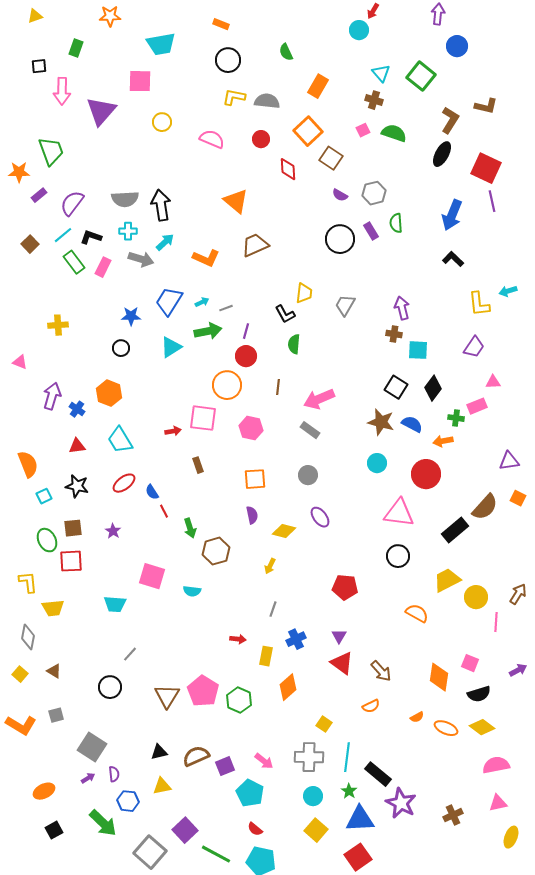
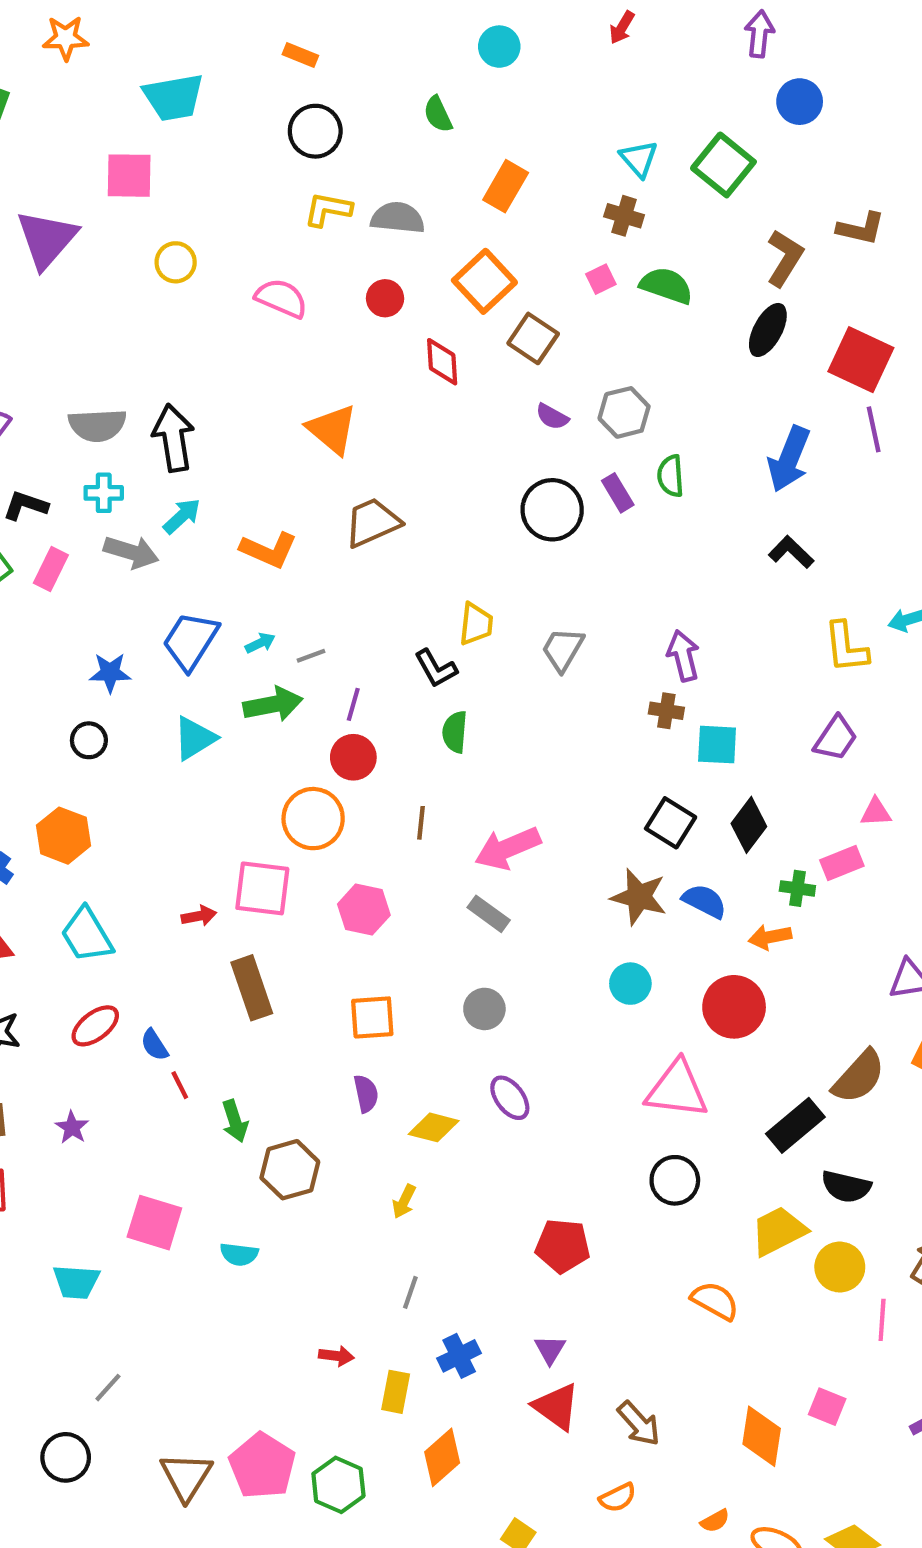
cyan circle: (359, 30) -> (499, 47), moved
brown rectangle: (198, 465) -> (252, 988), size x1.8
black semicircle: (479, 694) -> (846, 1187), moved, turned 30

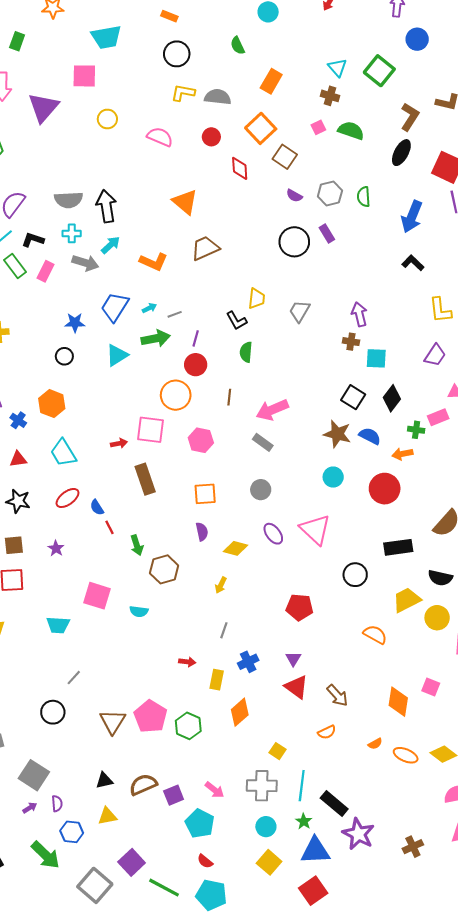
green semicircle: (671, 476) -> (364, 197), moved
pink triangle: (677, 1089) -> (315, 530), moved, turned 36
black rectangle: (795, 1125) -> (398, 547), moved, turned 32

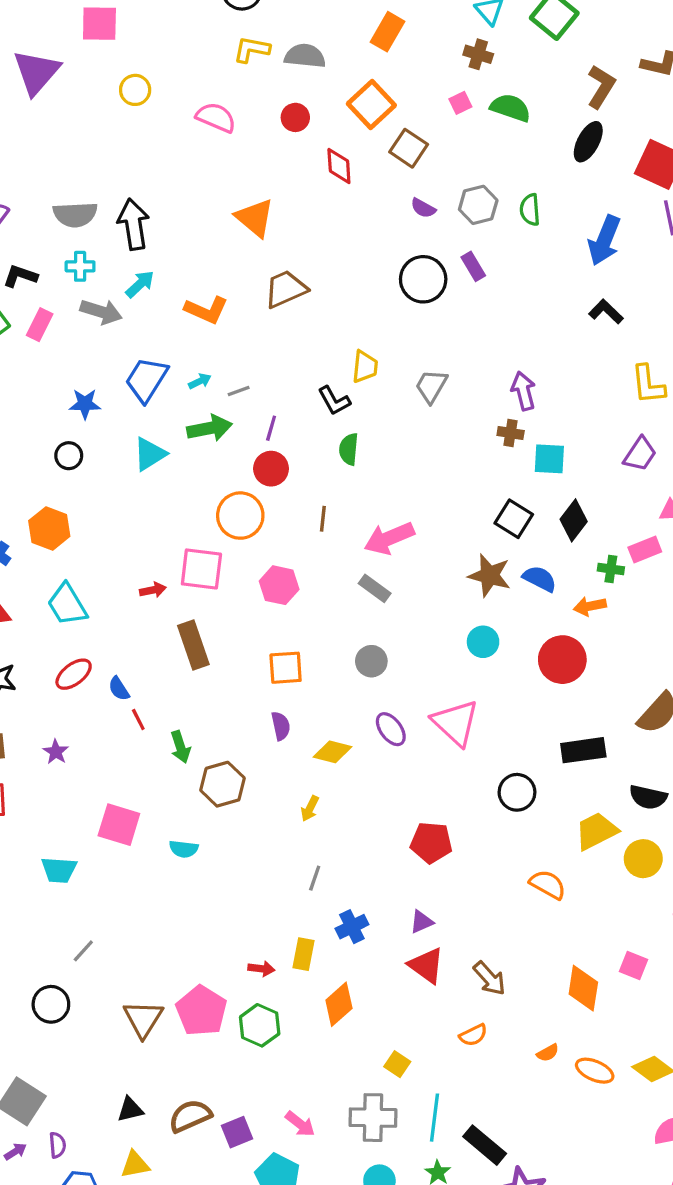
purple triangle: (293, 659) -> (422, 922), turned 35
red arrow: (187, 662) -> (261, 969), moved

